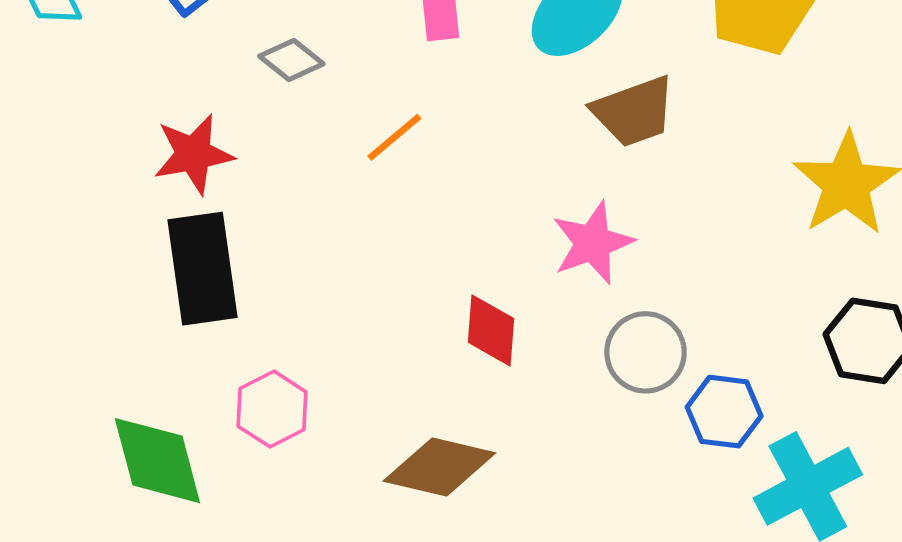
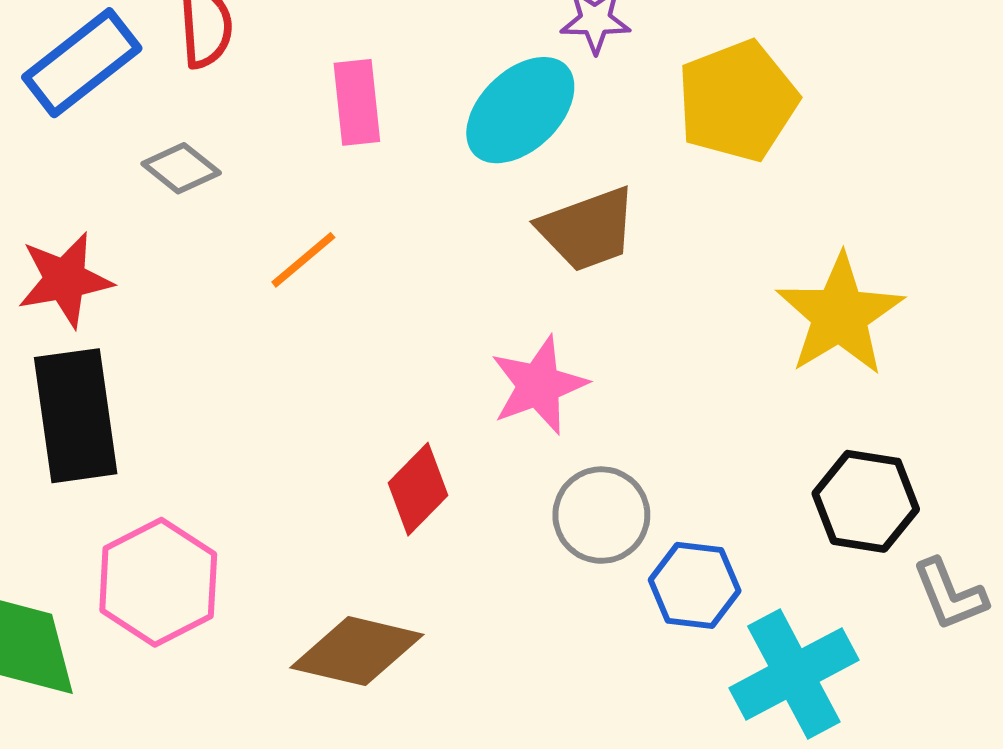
red diamond: (491, 330) -> (418, 489), turned 40
pink hexagon: (272, 409) -> (158, 582), size x1.4

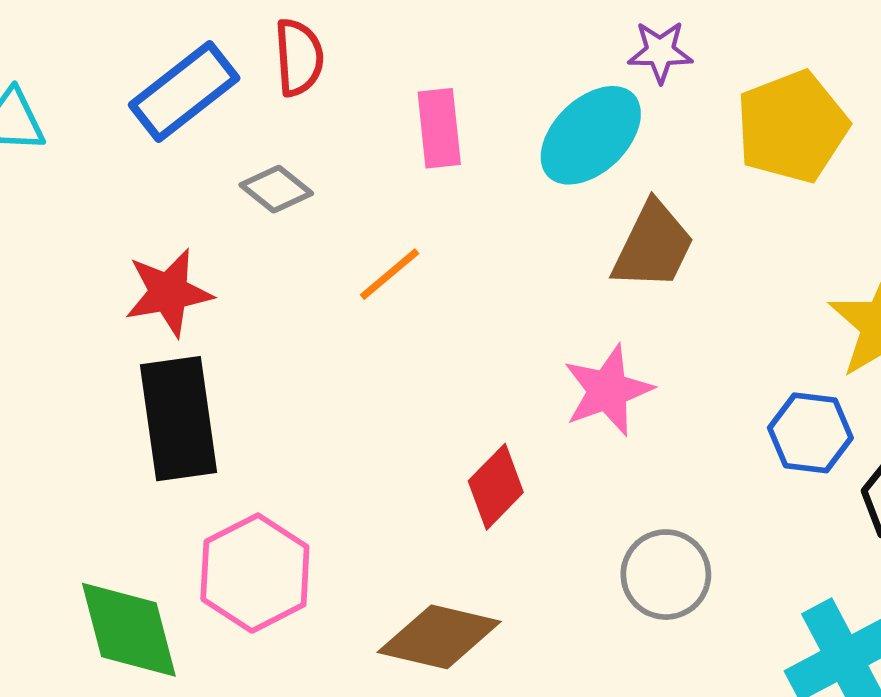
brown trapezoid: (588, 229) -> (653, 246), turned -44
gray circle: (601, 515) -> (666, 575), moved
blue hexagon: (695, 585) -> (810, 433), moved

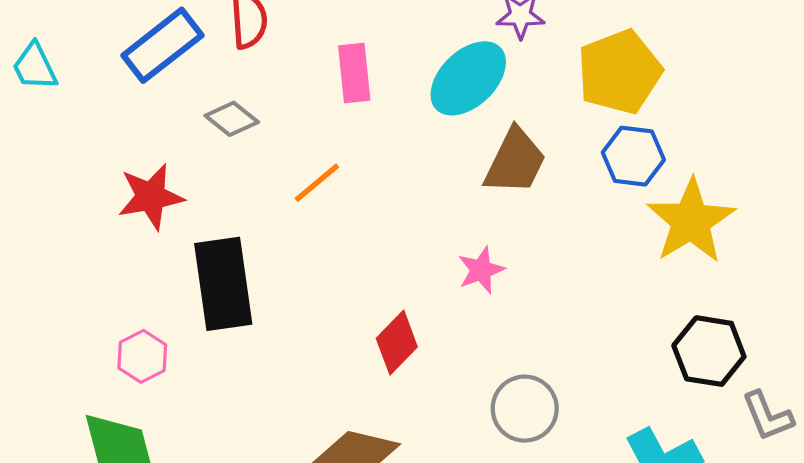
pink star: (608, 390) -> (481, 270), size x0.7
black rectangle: (178, 419) -> (223, 284), moved
blue hexagon: (810, 433) -> (633, 156), moved
pink hexagon: (255, 573) -> (142, 356), moved, size x0.6

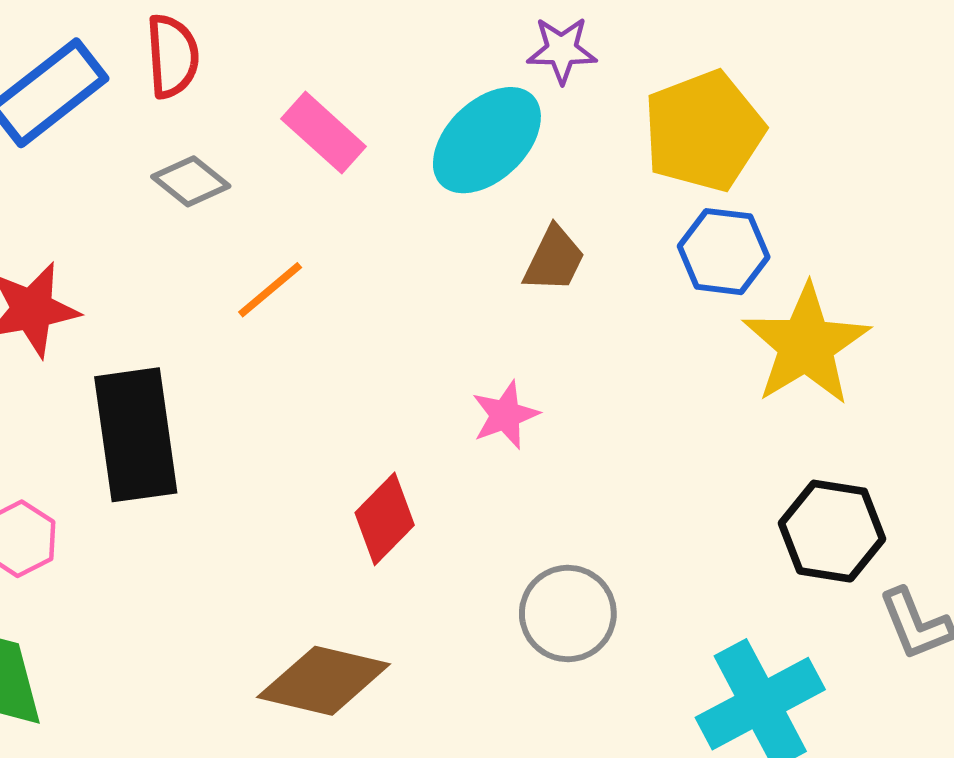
pink rectangle: (354, 73) -> (324, 133), turned -42
gray diamond: (232, 119) -> (191, 181), moved
brown trapezoid: (515, 161) -> (554, 259), size x0.7

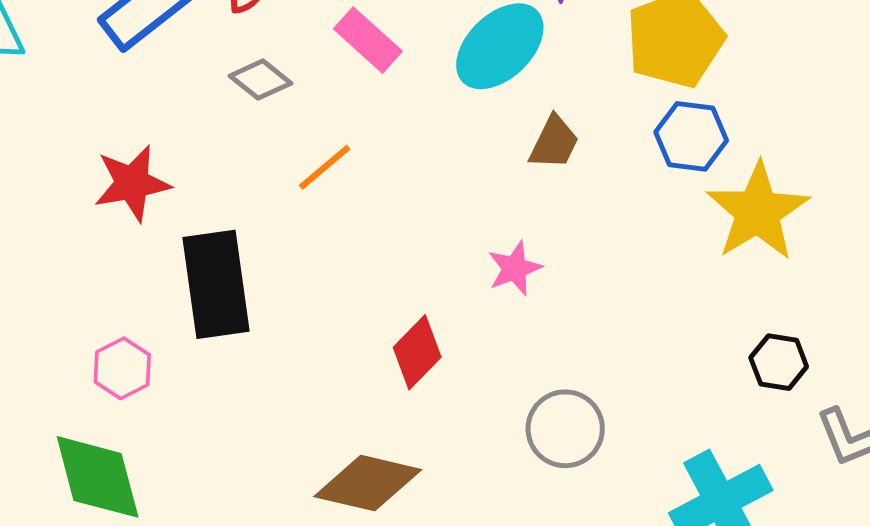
black hexagon: (832, 531) -> (779, 362), size x0.7

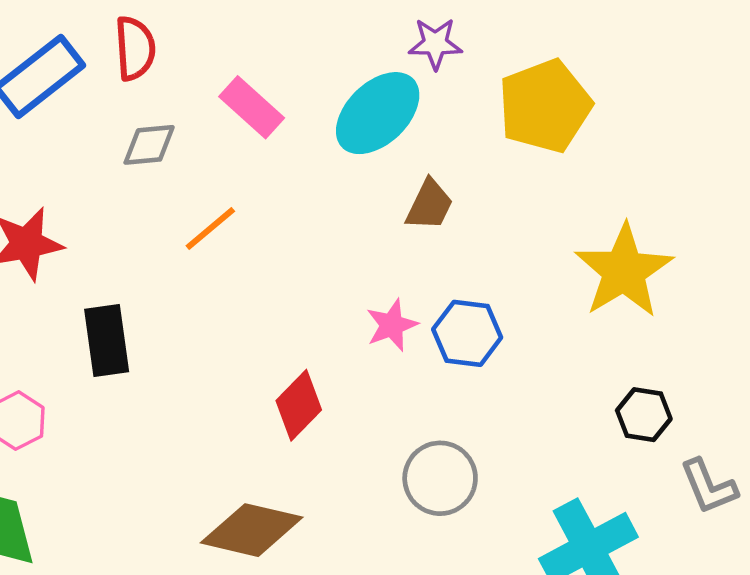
gray diamond: (260, 80) -> (149, 145), turned -44
blue hexagon: (691, 136) -> (467, 333), moved
black rectangle: (216, 284) -> (107, 340), size x0.7

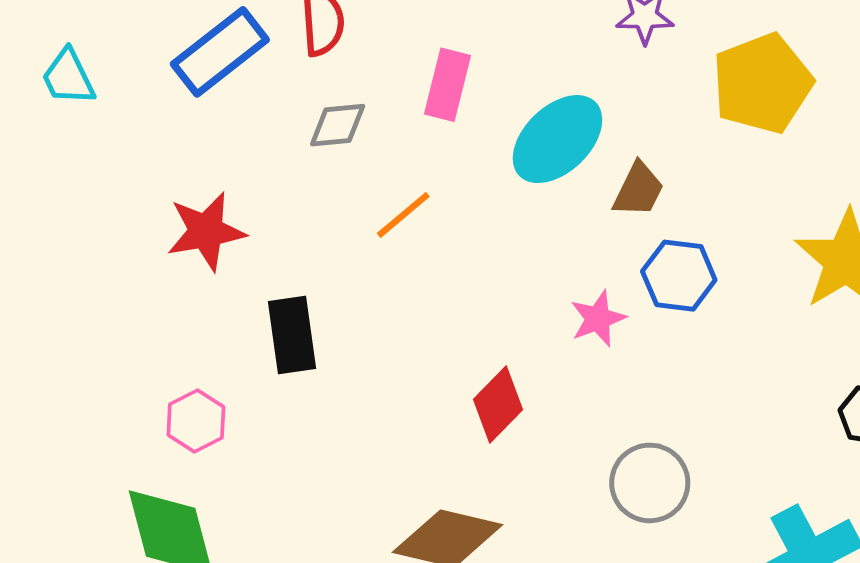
pink rectangle: (252, 107) -> (448, 85), turned 62
cyan ellipse: (378, 113) -> (557, 139), moved
blue hexagon: (467, 333) -> (679, 276), moved

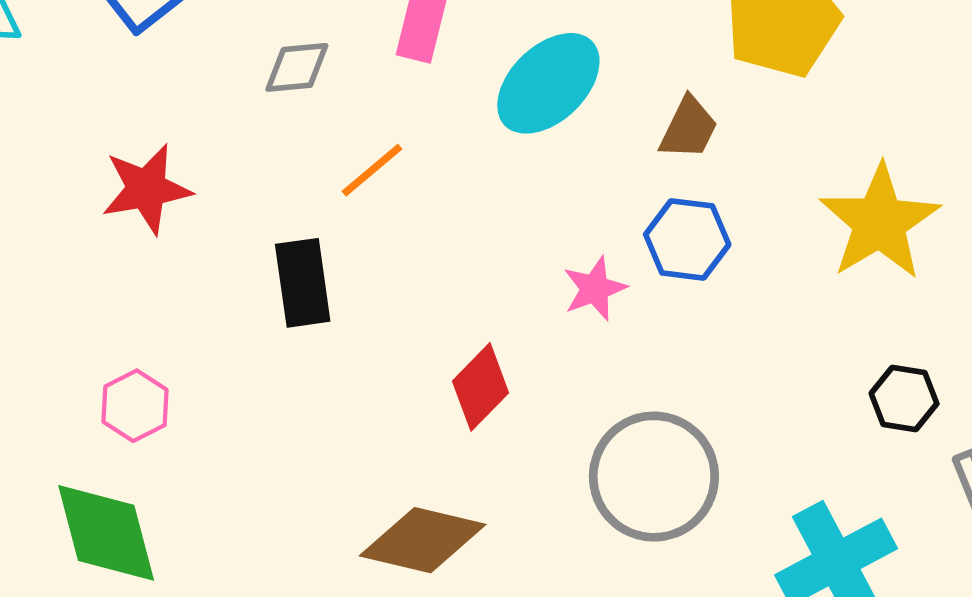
brown trapezoid: (638, 190) -> (689, 128), moved
black rectangle: (292, 335) -> (303, 283), moved
gray circle: (650, 483) -> (654, 477), size x1.4

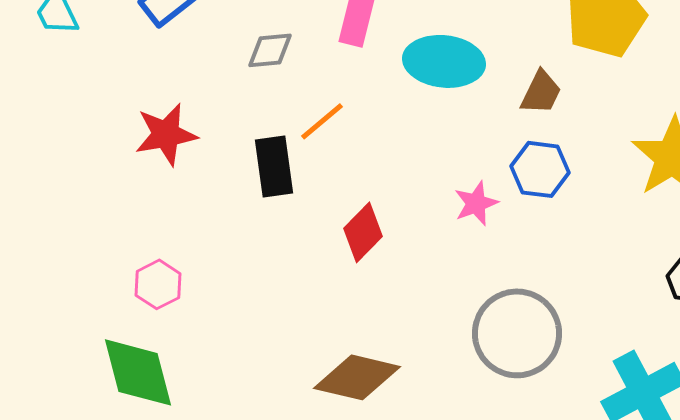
cyan ellipse: (548, 83) -> (444, 61), turned 50
black rectangle: (303, 283) -> (274, 166), moved
red diamond: (480, 387) -> (363, 232), moved

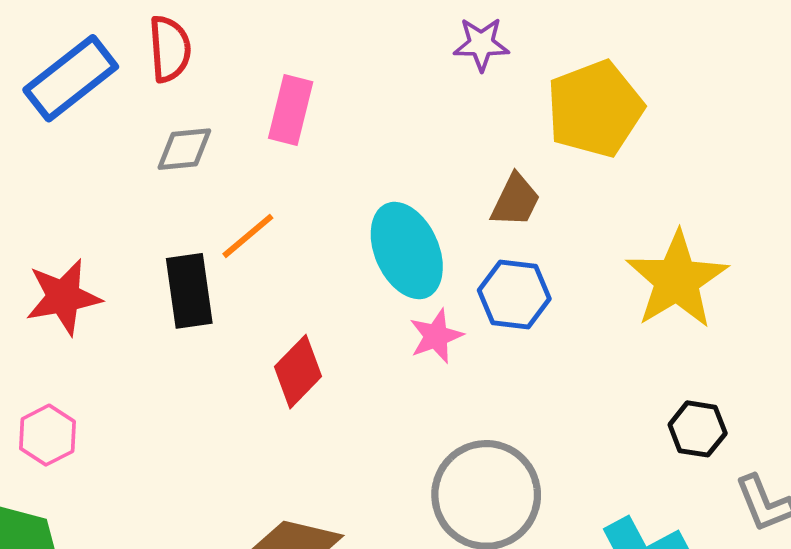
cyan ellipse: (444, 61) -> (407, 251), moved, turned 60
red star: (166, 134) -> (63, 297), moved

